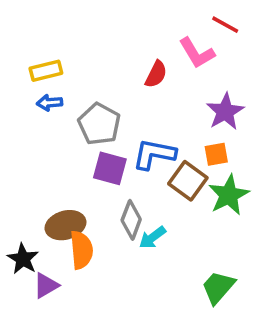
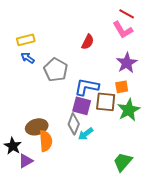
pink L-shape: (197, 53) -> (123, 30), moved
blue arrow: (50, 103) -> (28, 58), turned 40
purple square: (110, 168) -> (82, 106), moved
brown square: (188, 181) -> (106, 102), turned -30

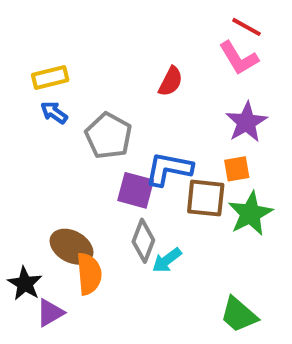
purple square: (82, 106) -> (136, 190), moved
brown ellipse: (37, 127) -> (72, 247), turned 45
green trapezoid: (123, 162) -> (239, 315), turned -90

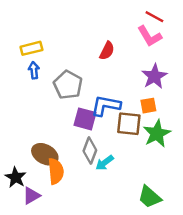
blue arrow: (54, 113) -> (34, 70), turned 49

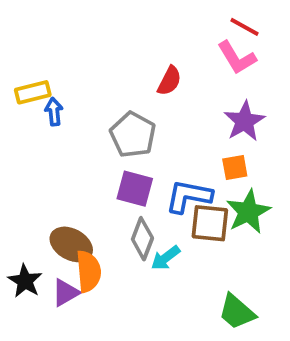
yellow rectangle: (31, 48) -> (33, 92), moved
gray pentagon: (68, 85) -> (133, 135), moved
blue L-shape: (106, 106) -> (189, 196), moved
brown square: (129, 124) -> (210, 223), moved
purple triangle: (31, 196) -> (65, 293), moved

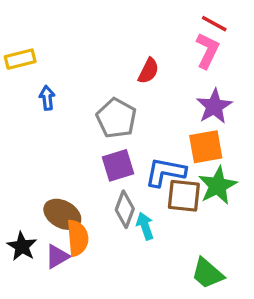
pink L-shape: (237, 58) -> (207, 51), turned -123
yellow rectangle: (33, 92) -> (20, 59), moved
orange square: (235, 167) -> (206, 147), size x1.5
purple square: (135, 189) -> (118, 165), turned -32
cyan arrow: (166, 258) -> (145, 226), turned 108

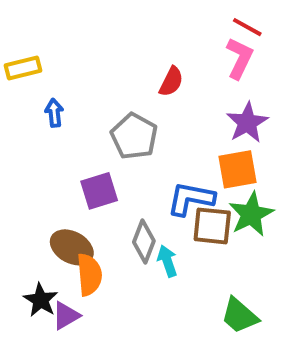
purple square: (118, 165) -> (99, 191), moved
black star: (22, 246) -> (41, 300), moved
purple triangle: (57, 256) -> (66, 316), moved

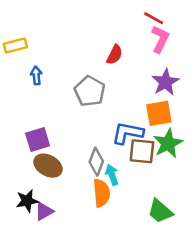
red line: (247, 27) -> (154, 18), moved
purple square: (99, 191) -> (38, 140), moved
orange semicircle: (89, 275) -> (101, 193), moved
black star: (41, 300) -> (27, 201), turned 30

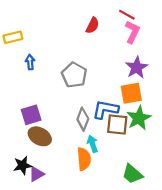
red semicircle: (115, 55) -> (92, 25), moved
gray diamond: (96, 162) -> (83, 119), moved

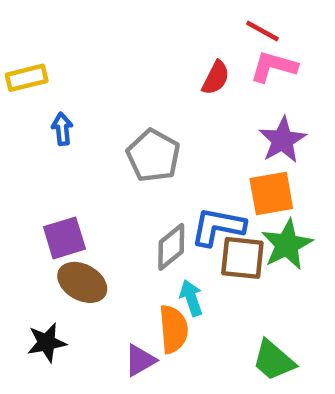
red semicircle: (92, 25) -> (216, 78), moved
pink L-shape: (132, 32) -> (274, 67), turned -100
gray diamond: (83, 119) -> (171, 247), turned 30
purple triangle: (37, 174) -> (140, 360), moved

